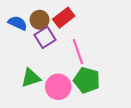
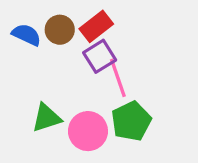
purple square: (45, 37) -> (100, 56), moved
green pentagon: (87, 80) -> (131, 121), turned 30

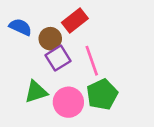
brown circle: (60, 30) -> (50, 39), moved
purple square: (100, 56) -> (58, 58), moved

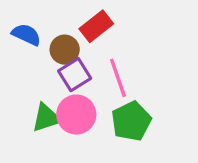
pink circle: (68, 102) -> (76, 115), moved

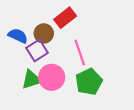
blue semicircle: (26, 35) -> (18, 36), moved
purple square: (75, 75) -> (37, 50), moved

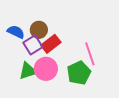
red rectangle: (65, 18) -> (51, 44), moved
pink line: (80, 53) -> (90, 54), moved

